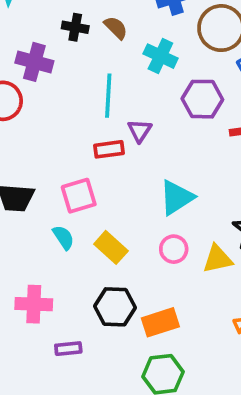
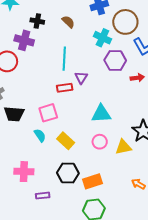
black cross: (75, 27) -> (37, 21), moved
cyan cross: (160, 56) -> (102, 38), moved
cyan triangle: (177, 197) -> (101, 114), turned 30

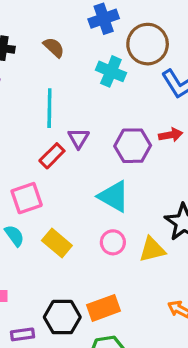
purple hexagon: (115, 60) -> (133, 146), moved
red rectangle: (65, 88) -> (52, 156), turned -35
cyan triangle: (101, 114) -> (114, 196), turned 35
black hexagon: (68, 173) -> (62, 317), moved

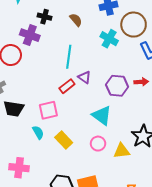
purple triangle: (79, 138) -> (84, 77), turned -32

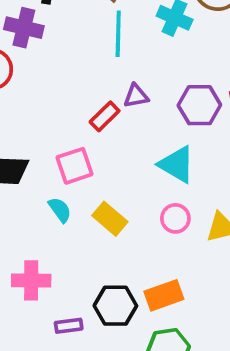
cyan line: (69, 57) -> (118, 34), moved
purple triangle: (84, 77) -> (136, 96), turned -40

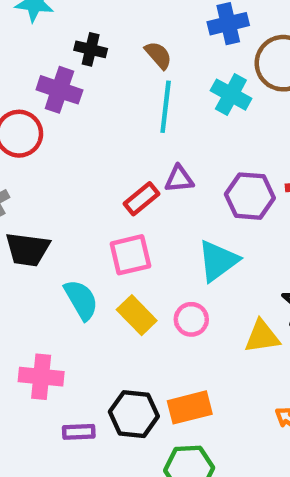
cyan triangle: (177, 164) -> (218, 261), turned 48
pink square: (74, 166) -> (130, 255), moved
cyan semicircle: (60, 210) -> (81, 300), size x1.4
pink circle: (175, 218) -> (191, 319), moved

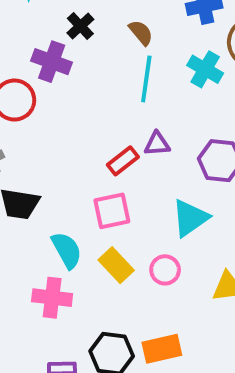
black cross: (91, 49) -> (80, 26), turned 32
pink cross: (41, 377) -> (52, 298), moved

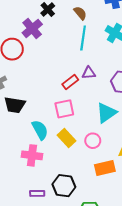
purple cross: (52, 62) -> (32, 29), turned 30
orange rectangle: (162, 349) -> (105, 168), moved

